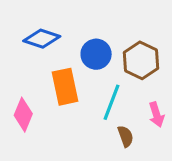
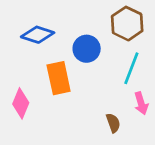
brown hexagon: (141, 60) -> (127, 24), moved
cyan line: (112, 102) -> (131, 68), moved

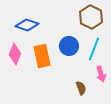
blue circle: (87, 49) -> (69, 46), moved
pink diamond: (21, 103) -> (15, 54), moved

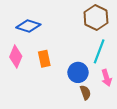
blue circle: (69, 46) -> (78, 72), moved
orange rectangle: (42, 56) -> (44, 59), size x0.7

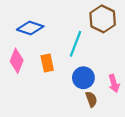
cyan line: (99, 51) -> (75, 44), moved

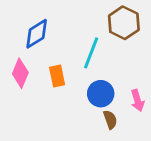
blue diamond: (30, 28) -> (37, 34), turned -50

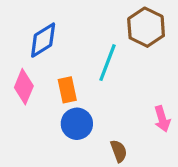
blue circle: (101, 94) -> (77, 124), moved
brown semicircle: (110, 120) -> (119, 151), moved

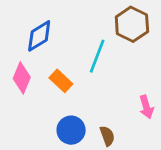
orange rectangle: (67, 90) -> (61, 81), turned -35
blue circle: (77, 124) -> (71, 130), moved

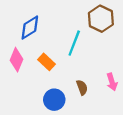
brown semicircle: (107, 136) -> (82, 87), moved

